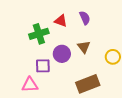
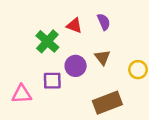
green cross: (39, 34) -> (47, 41), turned -30
pink triangle: (30, 85) -> (22, 94), moved

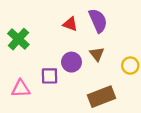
purple semicircle: (104, 22) -> (98, 21), size x1.5
green cross: (47, 41) -> (18, 39), moved

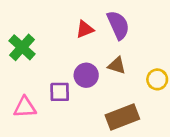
red triangle: (70, 24) -> (85, 29), turned -42
brown triangle: (97, 54) -> (117, 65), turned -35

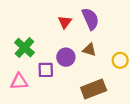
red triangle: (85, 29) -> (65, 22), turned -32
green cross: (22, 47) -> (24, 48), moved

